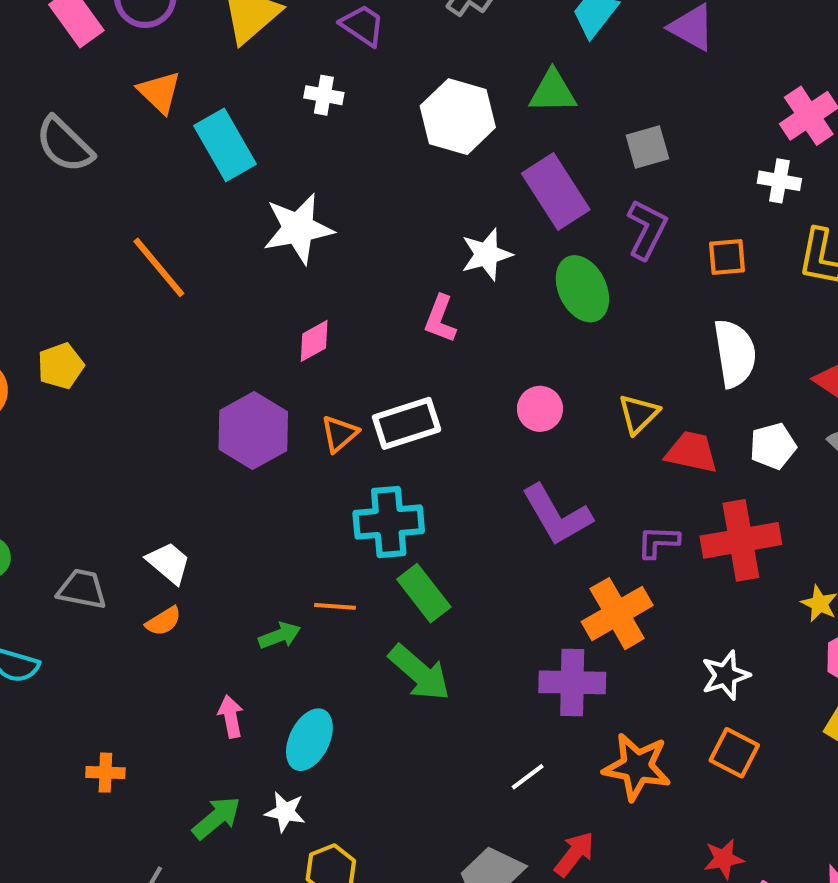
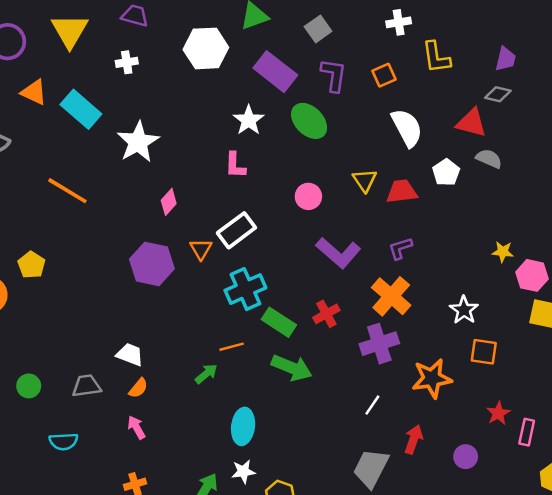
red cross: (741, 540) -> (326, 314), moved, size x0.6
pink arrow: (231, 716) -> (136, 427), moved

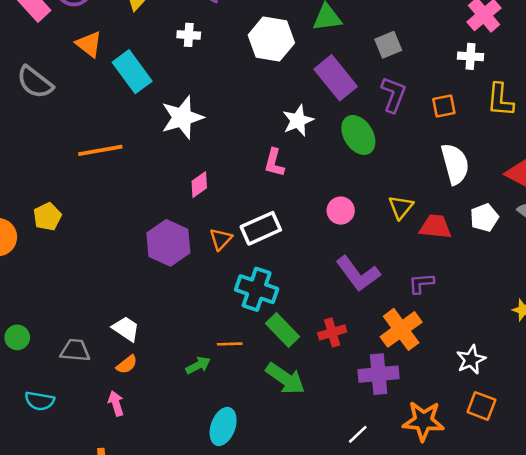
orange line: (67, 191) -> (100, 150), turned -54
cyan cross: (245, 289) -> (257, 289), turned 30

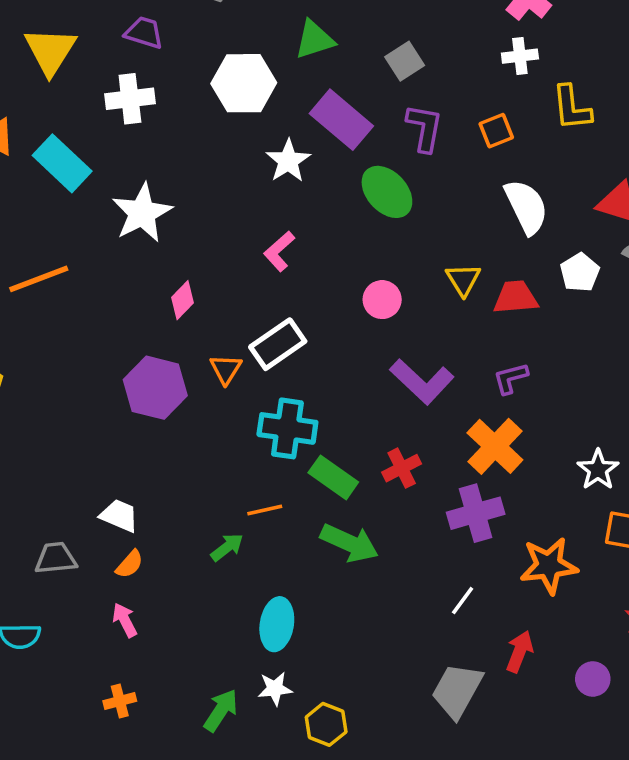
white cross: (189, 35) -> (130, 99), size x1.5
white star: (298, 121) -> (288, 161), moved
pink L-shape: (274, 163) -> (279, 251), turned 44

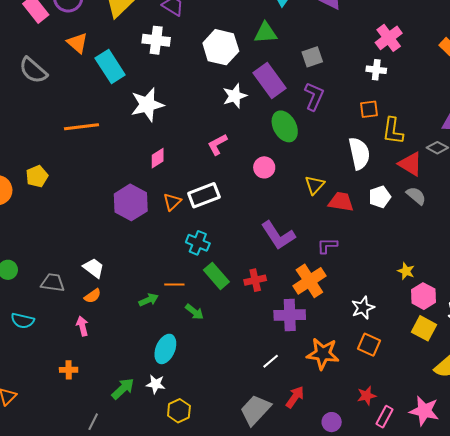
yellow L-shape: (572, 108) -> (393, 131), moved
orange square: (496, 131) -> (369, 109), moved
pink circle: (382, 300) -> (264, 167), moved
cyan cross: (287, 428) -> (198, 243), size x0.7
green arrow: (349, 543) -> (194, 312), moved, size x0.6

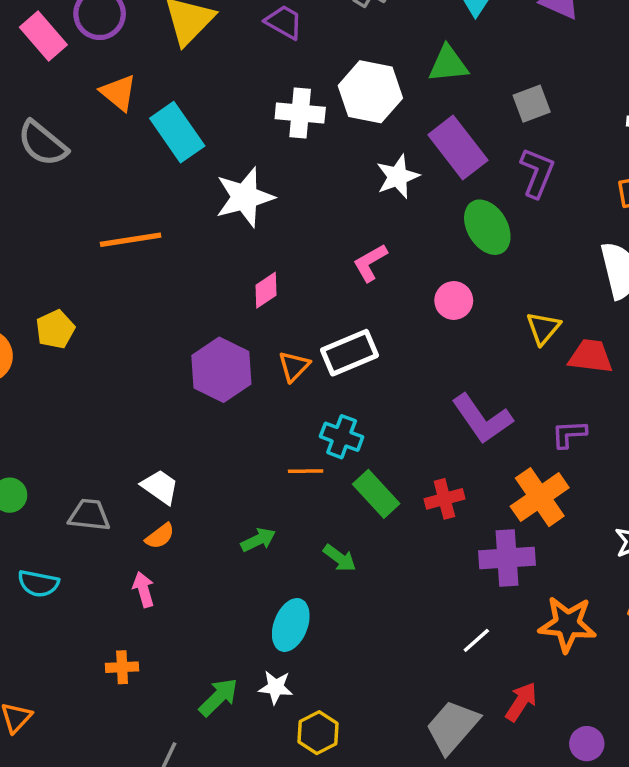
white cross: (156, 40) -> (300, 113), moved
orange line: (174, 285) -> (306, 471), moved

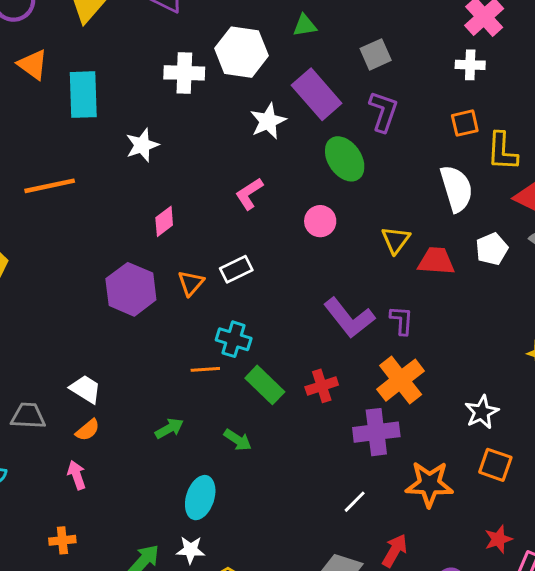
green triangle: (448, 64) -> (305, 25), size x0.7
cyan rectangle: (177, 132) -> (83, 95), turned 36
white star: (245, 197) -> (142, 145), size x0.7
white rectangle: (349, 353) -> (236, 269), size x0.7
purple L-shape: (569, 434) -> (402, 320), moved, turned 100

